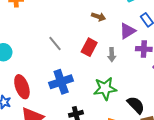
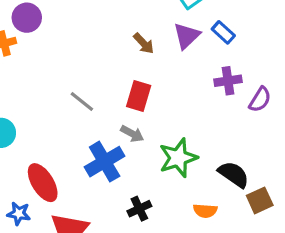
brown arrow: (99, 17) -> (144, 43), turned 40
purple triangle: (127, 31) -> (187, 36), moved
gray arrow: (112, 55) -> (132, 134), moved, turned -48

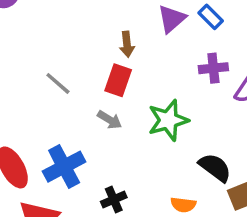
brown arrow: (144, 43) -> (127, 44), moved, turned 35
green star: (178, 158) -> (168, 120), moved
blue cross: (105, 162) -> (64, 167), moved

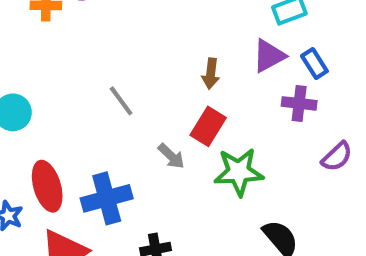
purple cross: (213, 68) -> (299, 103), moved
red rectangle: (118, 80) -> (208, 126), moved

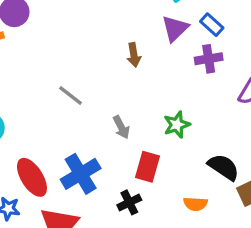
red rectangle: (208, 126) -> (147, 167), moved
gray arrow: (171, 156) -> (121, 127), turned 35
green star: (239, 172) -> (177, 125), size x0.7

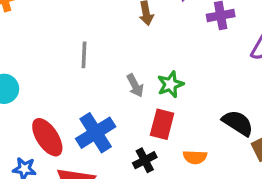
gray line: (71, 95) -> (84, 55), turned 56
green star: (177, 125) -> (170, 84), moved
orange semicircle: (195, 204) -> (195, 157), moved

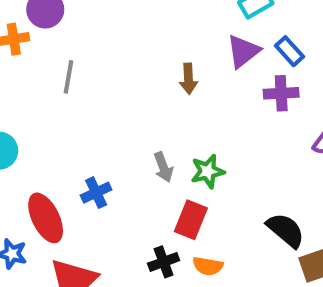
gray line: (84, 55) -> (69, 77), moved
blue cross: (96, 133) -> (96, 193), moved, size x0.6
orange semicircle: (195, 157) -> (208, 266), moved

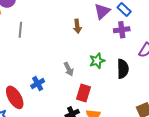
green star: (208, 171) -> (97, 61), moved
black semicircle: (286, 230) -> (123, 69), moved, turned 54

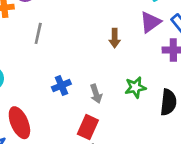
blue cross: (38, 84) -> (61, 85), moved
red rectangle: (84, 93) -> (88, 127), moved

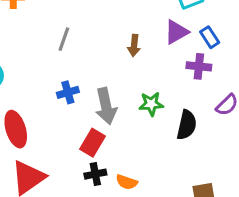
gray line: (38, 33) -> (64, 39), moved
gray arrow: (96, 94) -> (106, 106), size x1.6

